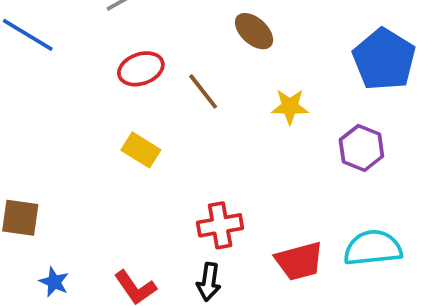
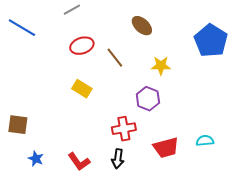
purple hexagon: (361, 148) -> (148, 99), moved
cyan semicircle: (373, 248) -> (205, 141), size x0.6

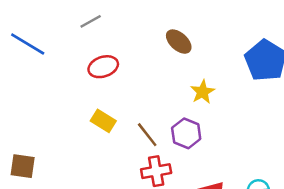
brown line: (115, 58) -> (147, 135), moved
yellow star: (161, 66) -> (203, 92), turned -30

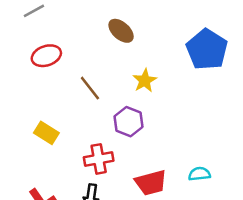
yellow rectangle: (103, 121) -> (46, 133), moved
brown line: (147, 135) -> (90, 88), moved

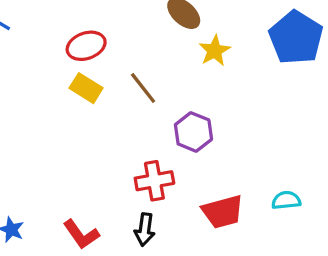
yellow star: (145, 81) -> (215, 51), moved
yellow rectangle: (46, 133) -> (86, 88), moved

